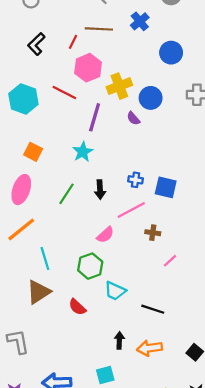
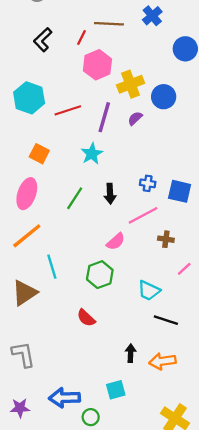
red line: (64, 93) -> (68, 110), moved, turned -45
purple semicircle: (133, 118) -> (135, 118), moved, turned 88
cyan trapezoid: (115, 291) -> (149, 291), moved
brown triangle: (38, 292) -> (25, 293), moved

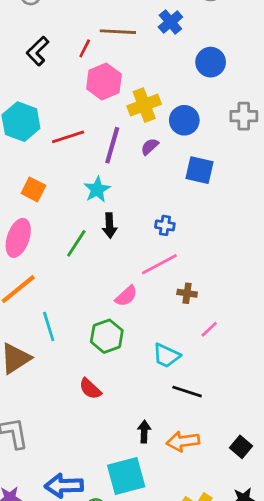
blue square: (180, 191) -> (200, 170), moved
black arrow: (110, 194) -> (110, 225), moved
cyan square: (116, 390) -> (126, 476), size x1.6

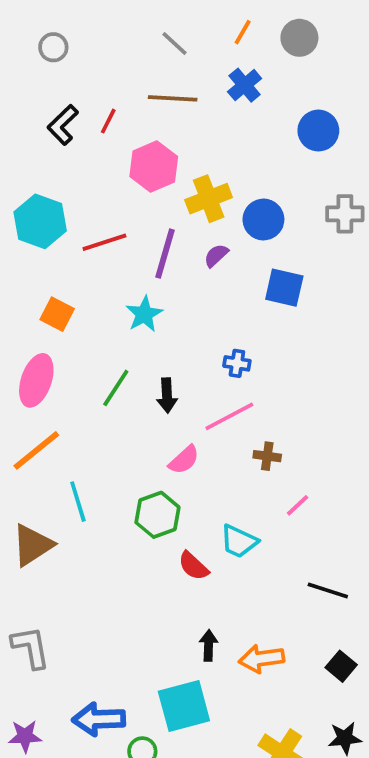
red line: (85, 48) -> (108, 121), moved
blue circle: (211, 62) -> (318, 131), moved
black arrow: (110, 225) -> (167, 396), moved
red semicircle: (90, 389) -> (193, 566), moved
black line: (187, 392) -> (328, 591), moved

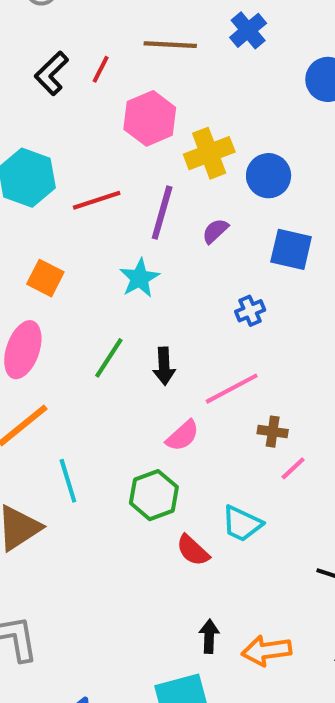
purple semicircle: (216, 255) -> (215, 231), moved
blue cross: (237, 363) -> (250, 311), moved, turned -32
pink line: (298, 505) -> (293, 468), moved

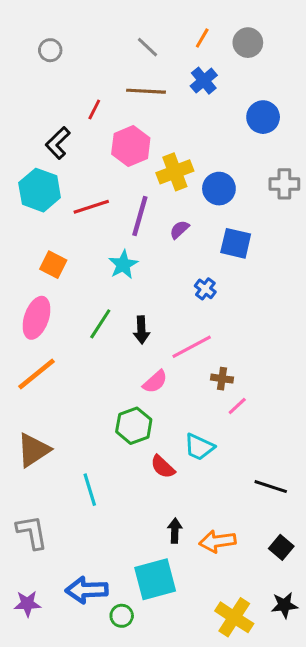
black L-shape: (52, 73) -> (58, 143), moved
blue cross: (250, 311) -> (205, 289), turned -30
cyan line: (68, 481) -> (90, 490), moved

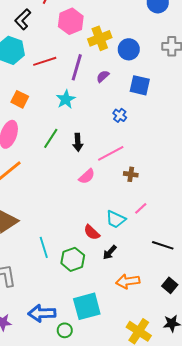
pink line: (237, 406) -> (141, 208), moved
green hexagon: (134, 426) -> (73, 259), moved
black arrow: (175, 531) -> (110, 252), moved, turned -140

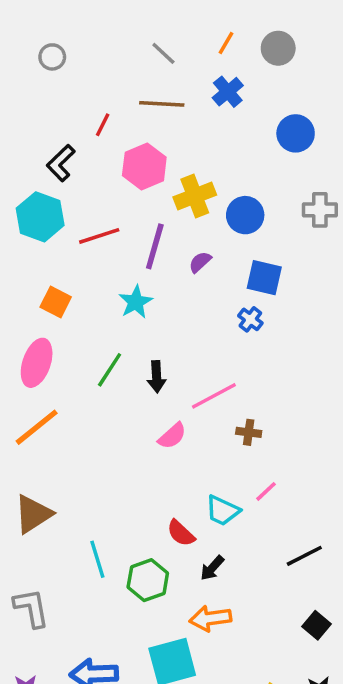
blue cross: (120, 115) -> (250, 319), moved
black line: (163, 245) -> (304, 556), turned -45
orange arrow: (128, 281) -> (210, 618), moved

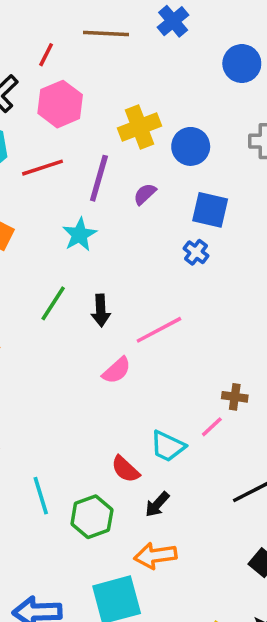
pink hexagon: (144, 166) -> (60, 104), moved
brown cross: (249, 432) -> (235, 397), moved

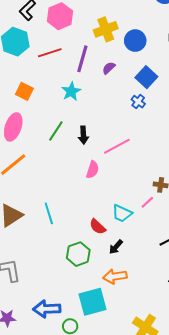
blue square: (210, 210) -> (146, 77), turned 30
pink semicircle: (117, 370) -> (92, 170), turned -30
cyan line: (41, 496) -> (49, 213), moved

